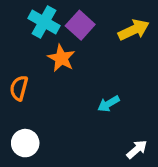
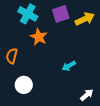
purple square: (80, 25) -> (61, 14), moved, turned 30
white circle: (25, 143) -> (24, 85), moved

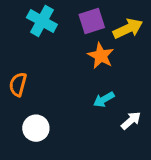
orange star: (39, 37) -> (101, 56), moved
white arrow: (87, 95) -> (131, 121), moved

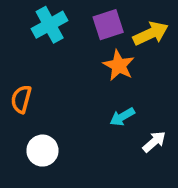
cyan cross: (42, 21) -> (50, 25), turned 32

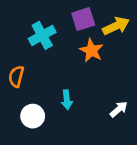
cyan cross: (50, 25) -> (42, 35), moved
cyan arrow: (122, 117) -> (67, 100), moved, turned -66

